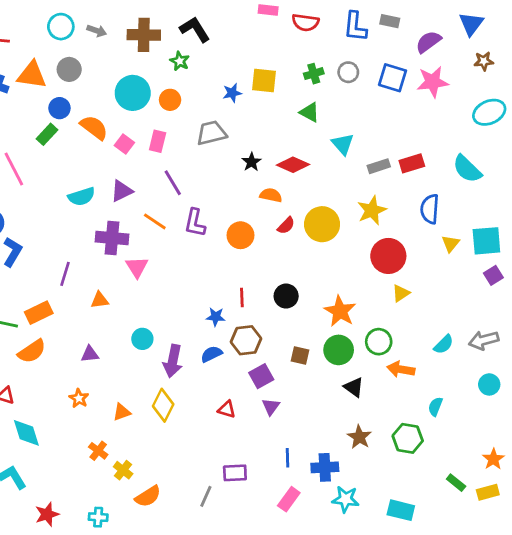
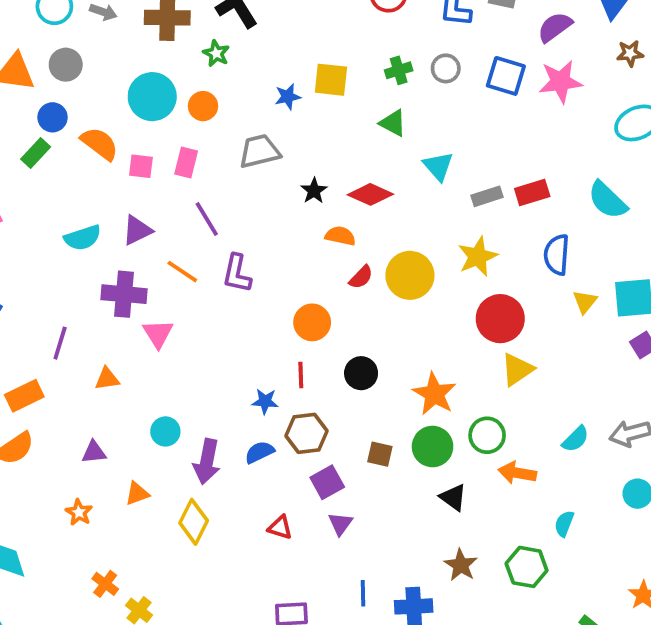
pink square: (124, 144) -> (141, 166), turned -30
orange circle: (240, 235) -> (312, 322), moved
yellow triangle: (401, 293) -> (517, 369), size x1.4
orange triangle: (122, 412) -> (137, 494), moved

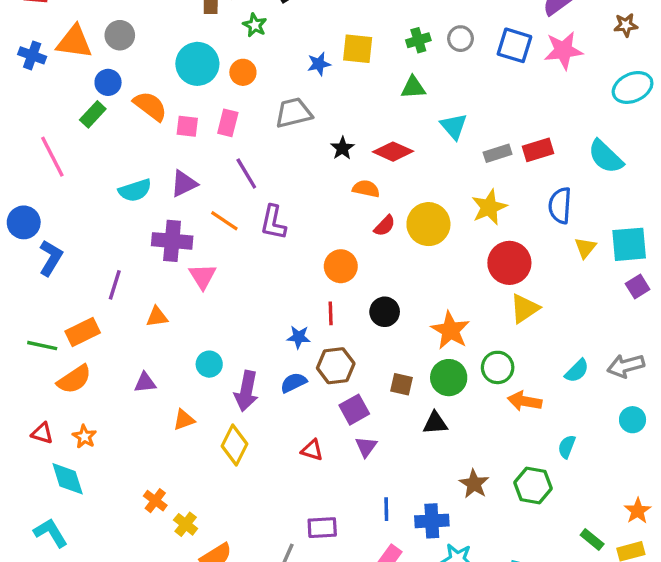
green triangle: (393, 123) -> (413, 87), turned -32
black triangle: (453, 497) -> (435, 423), moved, turned -40
orange star: (79, 512) -> (84, 437), moved

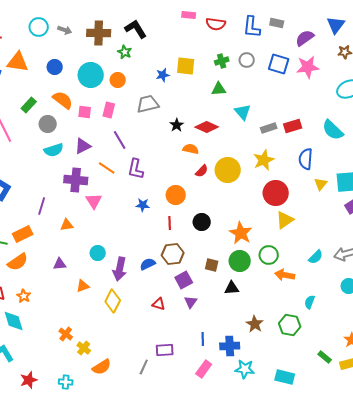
gray circle: (120, 35) -> (48, 124), moved
blue circle: (108, 82) -> (55, 67), moved
blue star: (299, 337) -> (143, 205), moved

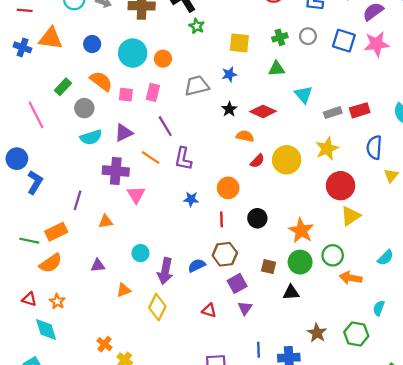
green star: (125, 52) -> (197, 26), moved
blue star: (163, 75) -> (229, 74), moved

